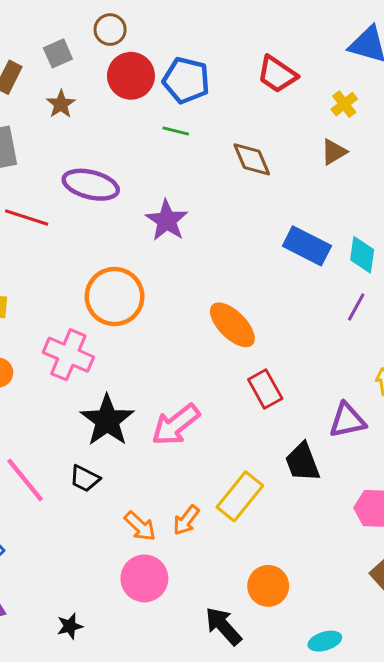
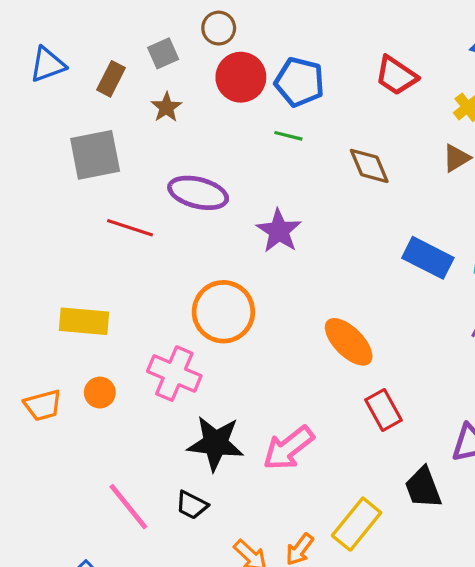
black star: (107, 420) -> (216, 443), turned -30

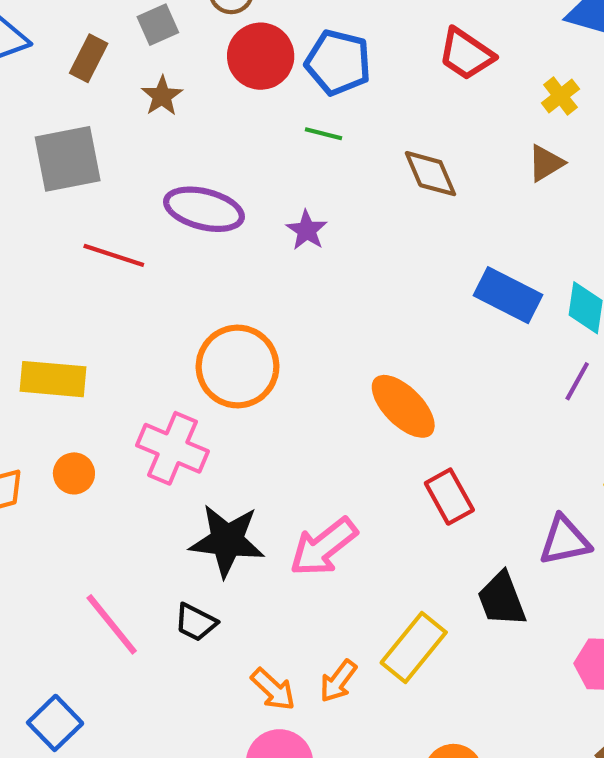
purple star: (279, 231) -> (307, 230), moved, size x0.7

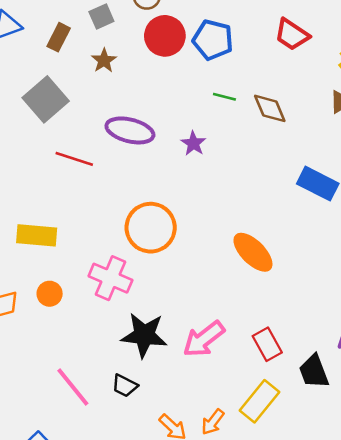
green line: (323, 134) -> (224, 97), moved
gray square: (68, 159) -> (46, 99), turned -30
red rectangle: (449, 497) -> (267, 344), moved

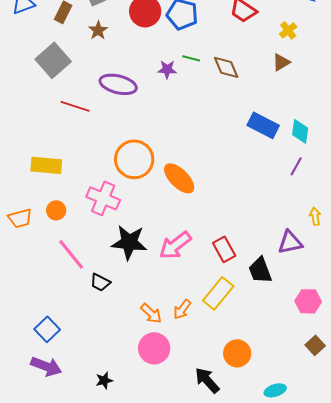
purple star: (193, 143) -> (167, 69), moved, turned -30
orange ellipse: (253, 252) -> (179, 178), moved
black trapezoid: (125, 386) -> (100, 282), moved
pink line: (73, 387) -> (71, 254), moved

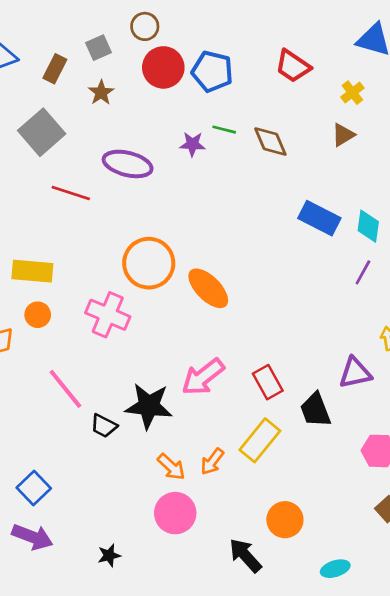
orange circle: (56, 210) -> (38, 315), moved
black star: (129, 242) -> (149, 406), moved

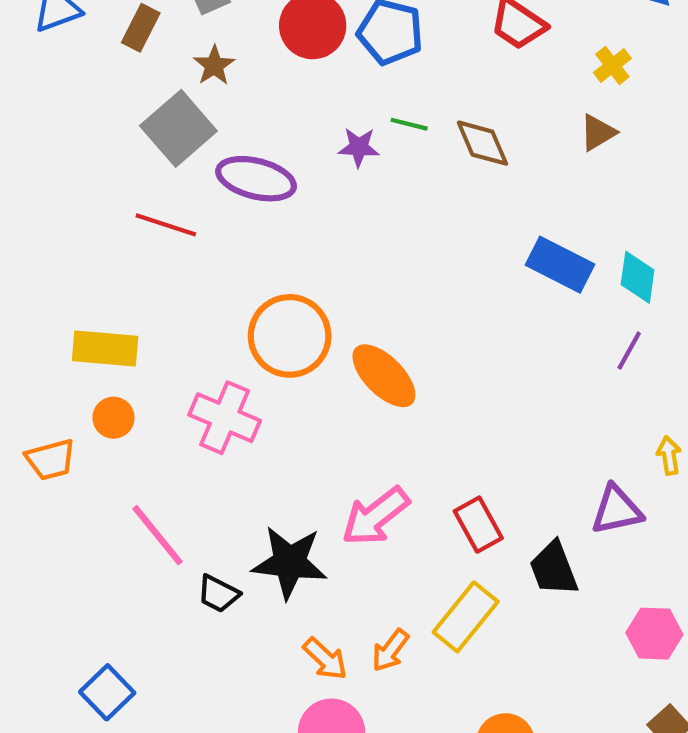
gray square: (42, 132) -> (178, 128), moved

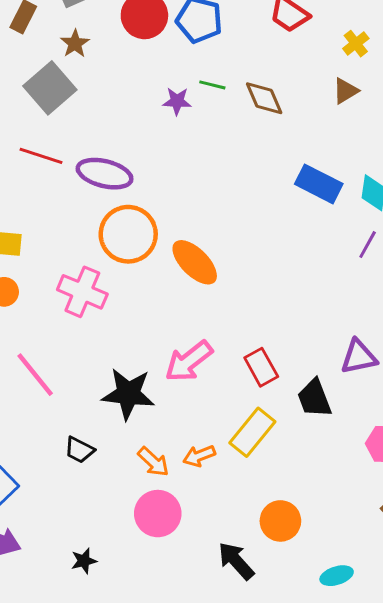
purple ellipse: (256, 179) -> (105, 174), moved
black trapezoid: (218, 594) -> (79, 450), moved
orange arrow: (390, 650) -> (199, 456), turned 32

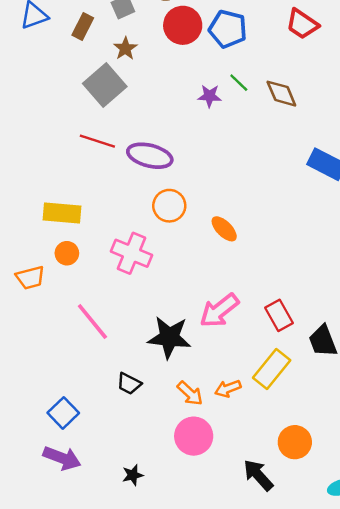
green line: (212, 85) -> (239, 83), turned 30
orange circle: (128, 234) -> (169, 206), size x0.7
orange ellipse: (195, 262) -> (224, 229), size x0.7

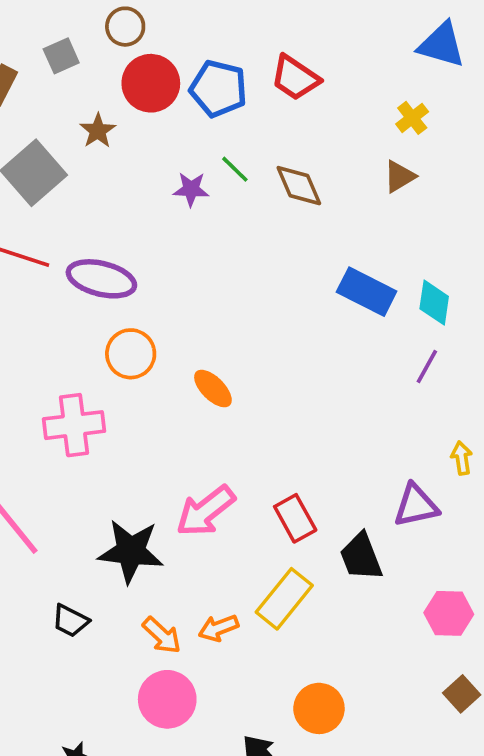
red trapezoid: (302, 24) -> (295, 78), moved
brown star: (125, 48) -> (98, 131), moved
pink cross: (131, 253) -> (74, 425), turned -30

